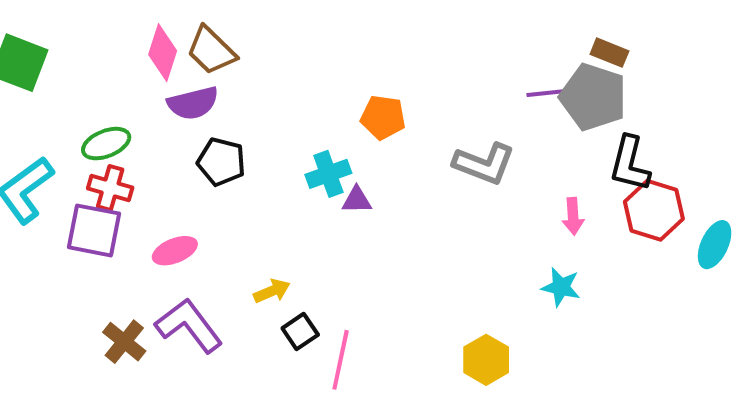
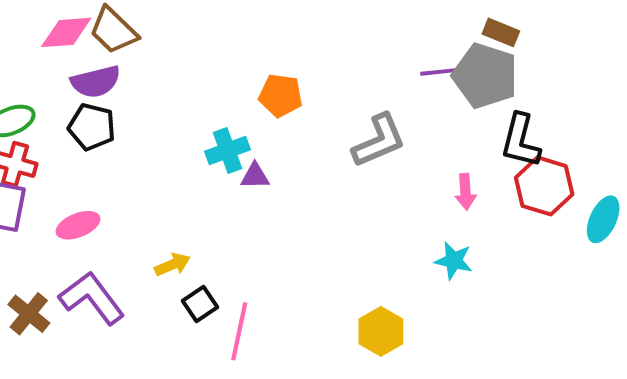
pink diamond: (163, 53) -> (66, 32), turned 68
black pentagon: (221, 162) -> (92, 127), moved
gray L-shape: (484, 164) -> (379, 141), turned -44

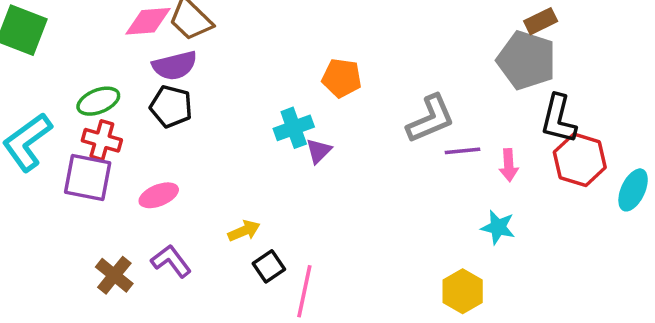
brown rectangle: (501, 32) -> (541, 21), turned -48
purple line: (440, 72) -> (463, 151), moved
purple triangle: (255, 176) -> (319, 151), turned -44
purple L-shape: (92, 298) -> (171, 261), size x0.7
yellow hexagon: (381, 331) -> (463, 291), moved

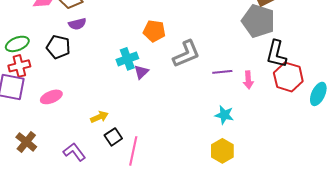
purple semicircle: (175, 66) -> (77, 24), moved, size x0.7
gray L-shape: (431, 119) -> (186, 54), moved
red cross: (102, 140) -> (19, 66), turned -30
cyan star: (498, 227) -> (224, 115), moved
purple L-shape: (171, 261) -> (74, 152), moved

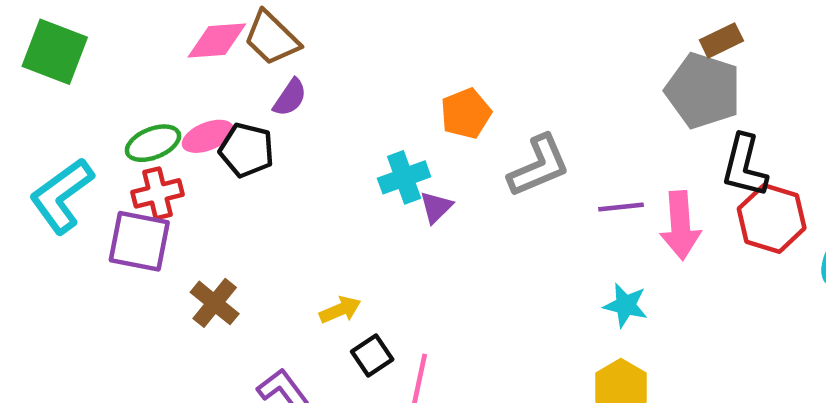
purple semicircle: (77, 24) -> (290, 97), turned -42
orange pentagon: (154, 31) -> (466, 113), turned -30
pink arrow: (248, 80) -> (680, 225), size x1.6
pink ellipse: (51, 97) -> (208, 136), moved
brown cross: (26, 142) -> (215, 303), moved

